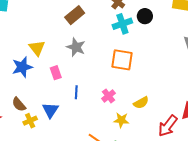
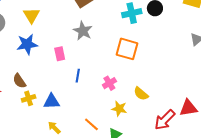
yellow triangle: (37, 48) -> (32, 15), moved
yellow semicircle: (141, 103) -> (141, 94), turned 63
blue triangle: (50, 110) -> (51, 101), moved, turned 48

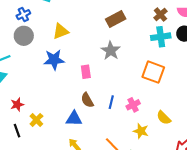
yellow triangle: (32, 15) -> (61, 31), turned 36
blue line: (78, 76) -> (111, 102), moved
brown semicircle: (19, 81) -> (87, 100), moved
yellow cross: (29, 98) -> (36, 120), moved, turned -32

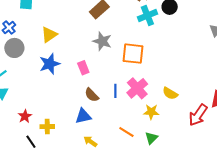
orange square: (153, 72) -> (133, 54), moved
pink cross: (133, 105) -> (137, 88), size x1.5
yellow cross: (36, 120) -> (47, 127), turned -32

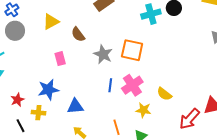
gray star: (102, 41) -> (103, 54), moved
blue star: (50, 64) -> (48, 90), moved
pink rectangle: (83, 68) -> (60, 59), moved
brown semicircle: (92, 95) -> (78, 34), moved
orange line: (126, 132) -> (117, 127), turned 35

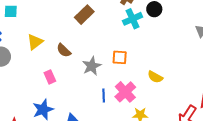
orange square: (132, 50) -> (120, 57), size x0.7
gray star: (103, 54) -> (92, 66), turned 30
yellow semicircle: (164, 94) -> (155, 77), moved

